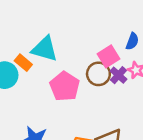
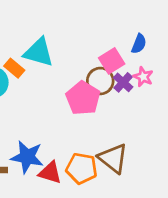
pink pentagon: (65, 86) -> (83, 98), moved

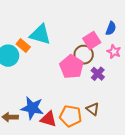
purple cross: (123, 82) -> (98, 74), moved
brown triangle: (113, 158) -> (93, 109), size x0.6

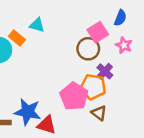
cyan triangle: (40, 34) -> (37, 25), size x0.6
pink pentagon: (72, 67) -> (74, 96), moved
orange pentagon: (71, 116) -> (93, 87), moved

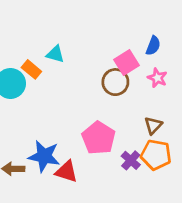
purple cross: (105, 71) -> (131, 160), moved
orange pentagon: (93, 87) -> (156, 155), moved
brown triangle: (99, 113) -> (153, 125), moved, turned 35

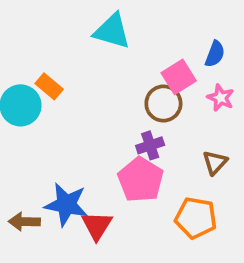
cyan triangle: (55, 54) -> (112, 31), moved, size x1.5
orange pentagon: (156, 155) -> (196, 218), moved
purple cross: (131, 160) -> (150, 145), moved, turned 30
red triangle: (66, 172) -> (97, 225), turned 45

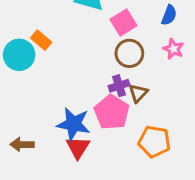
pink square: (179, 77) -> (123, 22), moved
brown triangle: (215, 163) -> (138, 93), moved
blue star: (66, 205) -> (74, 124), moved

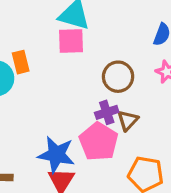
pink square: (123, 22) -> (71, 41), moved, turned 30
orange rectangle: (41, 40) -> (21, 62), turned 36

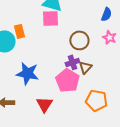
blue star: (56, 155) -> (27, 73), moved

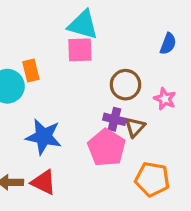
pink star: (109, 37) -> (165, 99), moved
purple cross: (72, 62) -> (114, 119), turned 32
red triangle: (44, 104) -> (44, 182), moved, turned -36

